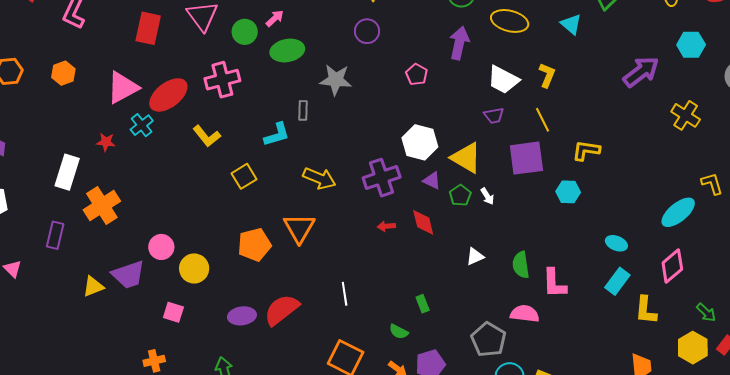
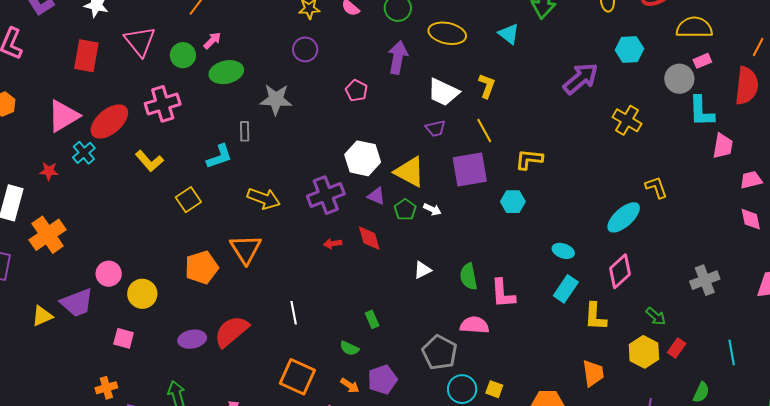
white arrow: (487, 196) -> (432, 209), turned -30

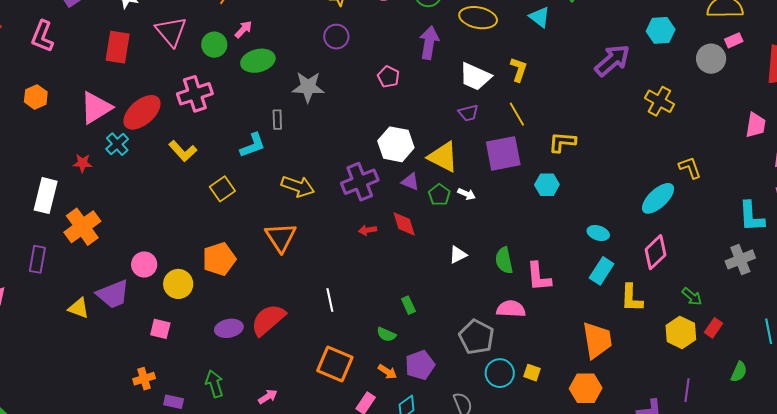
cyan L-shape: (701, 111) -> (751, 217), moved
orange pentagon: (202, 267) -> (219, 259), moved
yellow triangle: (42, 316) -> (79, 308), turned 45
orange trapezoid: (593, 373) -> (597, 340), moved, size x1.4

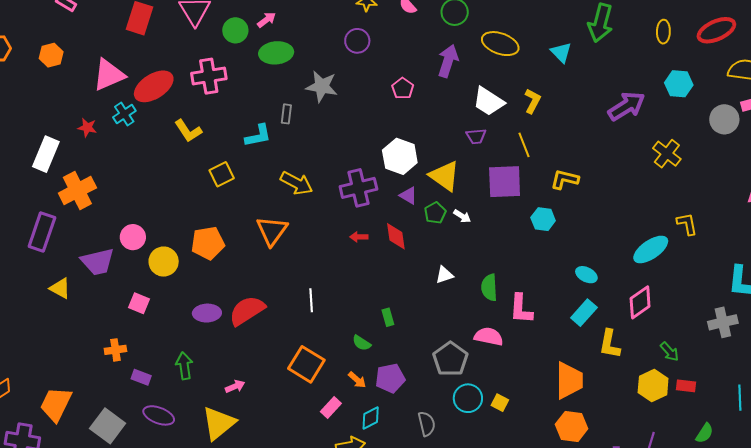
purple rectangle: (37, 259) -> (42, 232), moved, size x1.4
yellow triangle: (79, 308) -> (60, 288), moved
red rectangle: (714, 328) -> (686, 386), turned 54
orange hexagon: (586, 388) -> (572, 427), moved

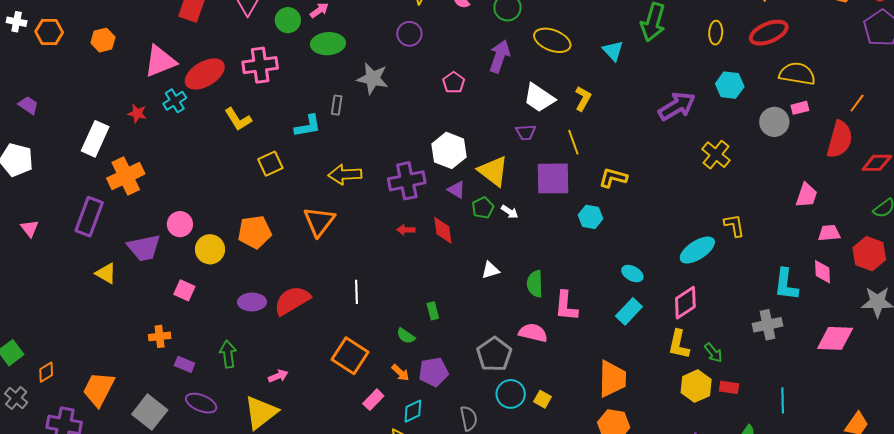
yellow arrow: (297, 183) -> (345, 174), turned 148
yellow L-shape: (610, 344) -> (679, 344), moved

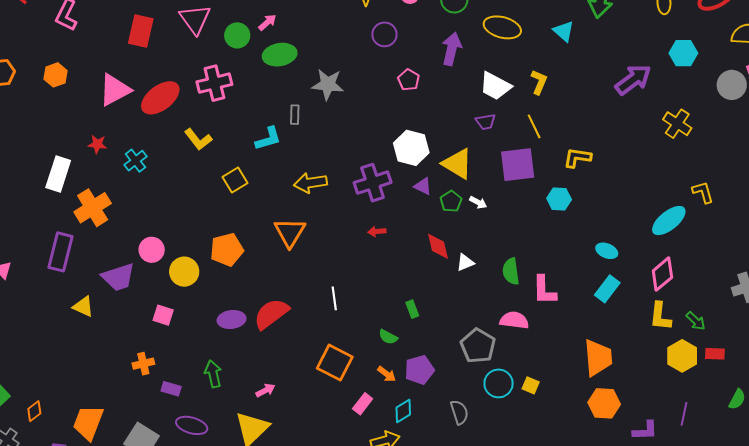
purple circle: (409, 34) -> (384, 34), moved
cyan cross: (175, 101) -> (136, 161), moved
red diamond: (443, 230) -> (438, 246), moved

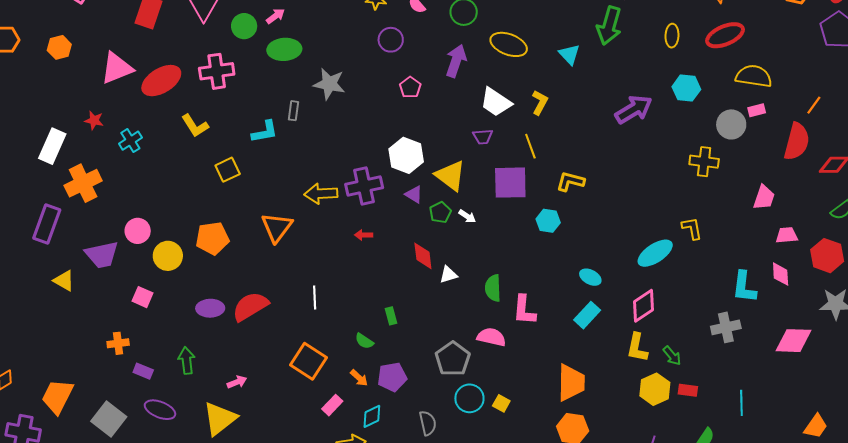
yellow cross: (677, 124) -> (704, 162), moved, turned -32
yellow arrow: (310, 183) -> (321, 194), moved

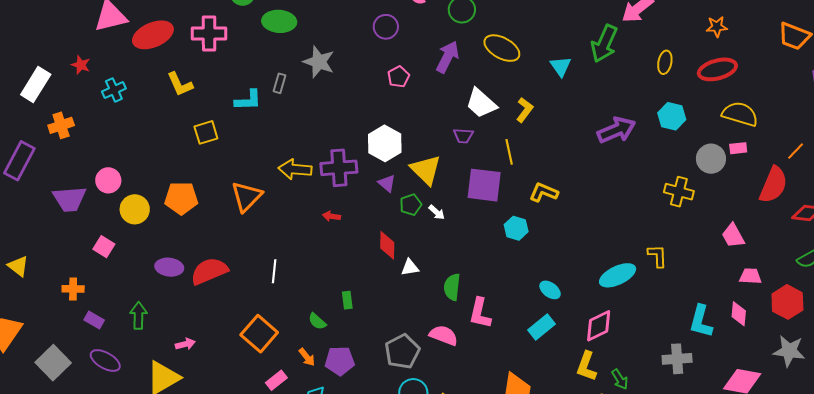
orange cross: (83, 183) -> (61, 125), size x0.7
pink trapezoid: (764, 198) -> (733, 236), turned 124
yellow triangle: (64, 281) -> (18, 266), moved

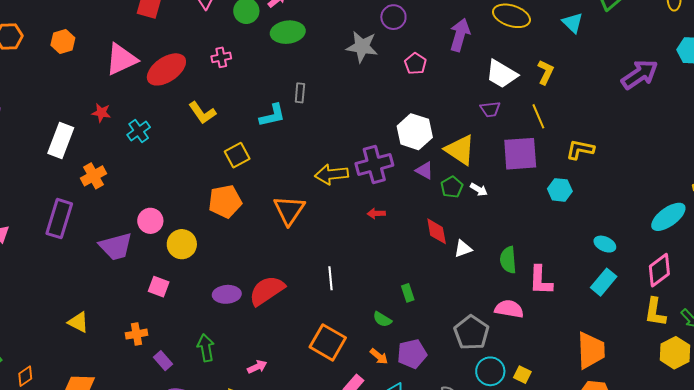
pink cross: (209, 33) -> (221, 57), size x0.6
gray star: (319, 62) -> (362, 47), moved
orange pentagon: (181, 198) -> (225, 201), moved
purple rectangle: (94, 320) -> (163, 361), turned 30

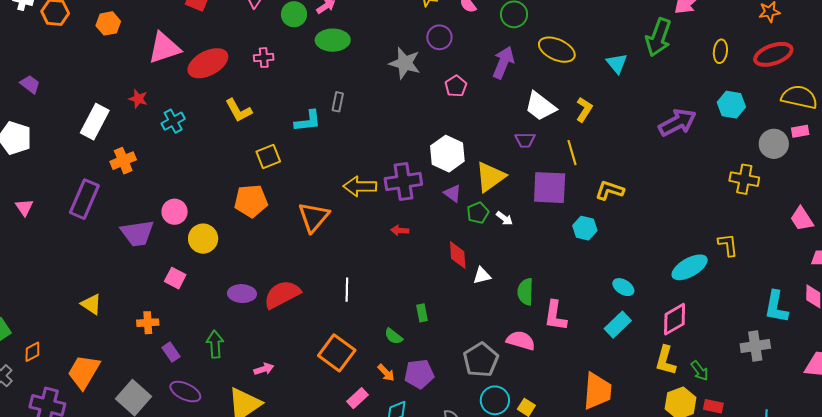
yellow triangle: (460, 150) -> (490, 177), turned 44

